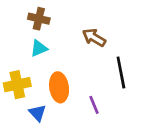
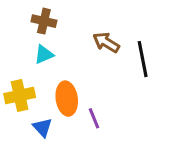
black line: (121, 73) -> (143, 59), moved
purple line: (94, 105) -> (94, 118), moved

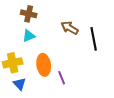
blue triangle: (42, 127) -> (20, 84), moved

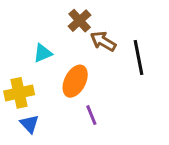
brown cross: (29, 14) -> (80, 21), moved, turned 35
orange ellipse: (44, 65) -> (75, 81), moved, turned 35

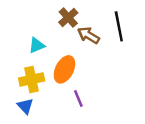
black line: (139, 58) -> (119, 26), moved
yellow cross: (19, 93) -> (32, 80), moved

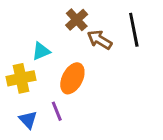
yellow cross: (32, 80) -> (21, 78), moved
purple line: (78, 98) -> (57, 111), moved

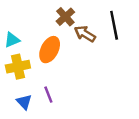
cyan triangle: (41, 51) -> (12, 40), moved
orange ellipse: (72, 78) -> (50, 50), moved

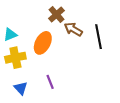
black line: (114, 25) -> (99, 37), moved
purple line: (48, 95) -> (50, 82), moved

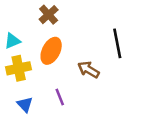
brown cross: (56, 15) -> (49, 15), moved
brown arrow: (73, 29) -> (89, 70), moved

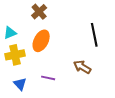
brown arrow: (89, 70) -> (82, 67), moved
purple line: (60, 97) -> (48, 78), turned -56

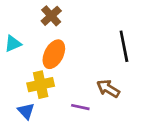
yellow cross: (15, 55) -> (41, 85), moved
purple line: (48, 78) -> (80, 107), moved

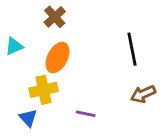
brown arrow: (108, 89) -> (143, 94), moved, turned -55

